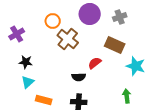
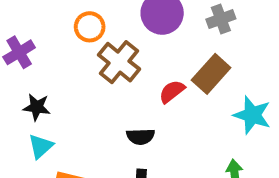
brown rectangle: (115, 45) -> (211, 74), turned -72
red semicircle: (95, 63) -> (172, 91), moved

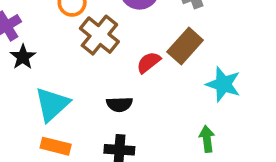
black star: (37, 107) -> (23, 57), moved, turned 30
cyan triangle: (41, 146) -> (52, 104), moved, size x1.5

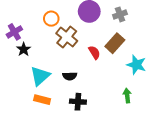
red semicircle: (149, 62) -> (94, 52), turned 96
black semicircle: (119, 104) -> (70, 76), moved

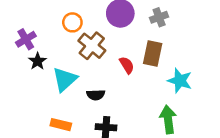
brown rectangle: (115, 43) -> (153, 53), turned -30
cyan triangle: (40, 76) -> (65, 79), moved
green arrow: (127, 95) -> (168, 119), size x1.5

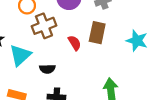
brown cross: (92, 46) -> (44, 26), turned 30
cyan star: (180, 81) -> (137, 41), moved

